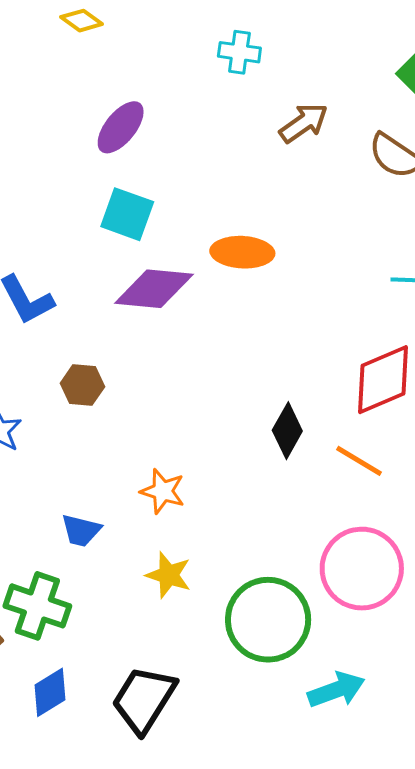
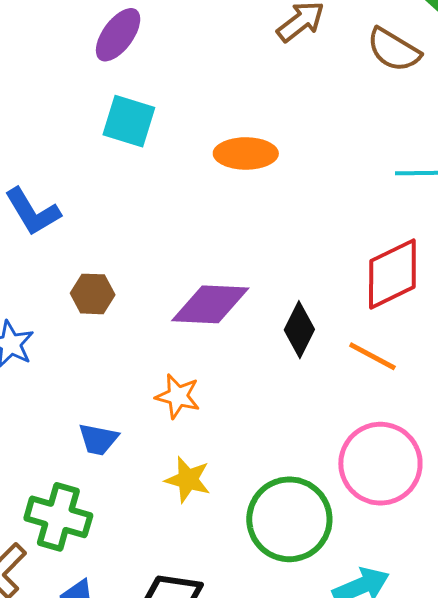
purple diamond: (154, 289) -> (210, 304), moved

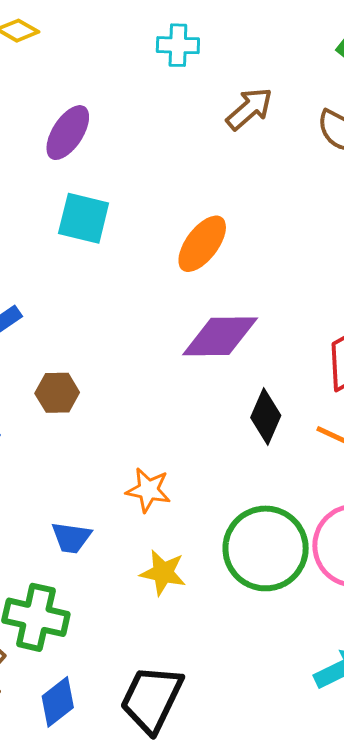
orange ellipse: (246, 153) -> (202, 244), turned -50
purple diamond: (210, 304) -> (220, 336), moved
green circle: (289, 519) -> (266, 548), moved

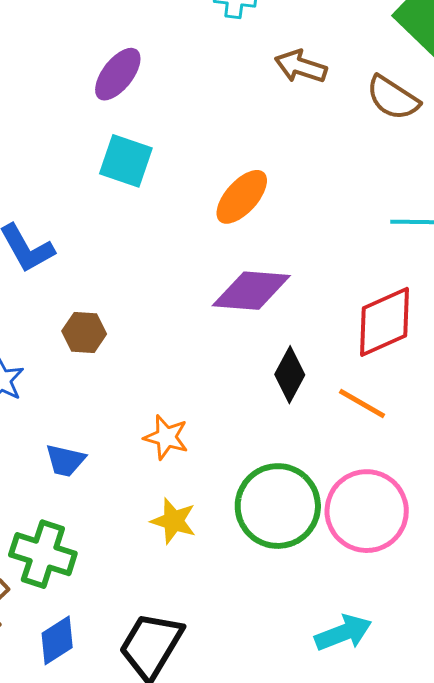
brown arrow: (249, 109) -> (301, 67), turned -126
blue trapezoid: (71, 538) -> (65, 460), moved

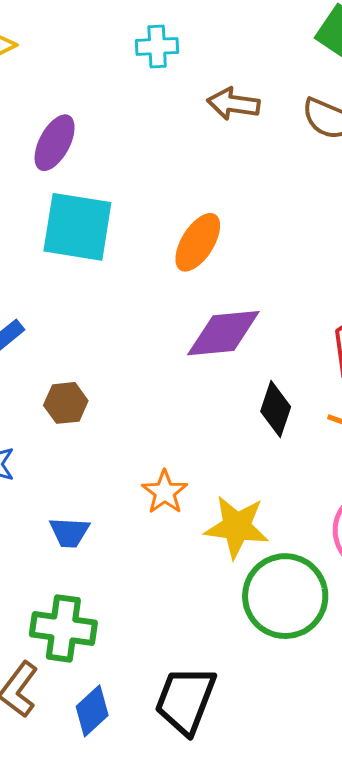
cyan square: (126, 161) -> (77, 227), size x1.4
orange star: (166, 437) -> (165, 492), turned 30
green circle: (278, 506) -> (285, 596), moved
yellow star: (174, 521) -> (237, 527), moved, size x1.4

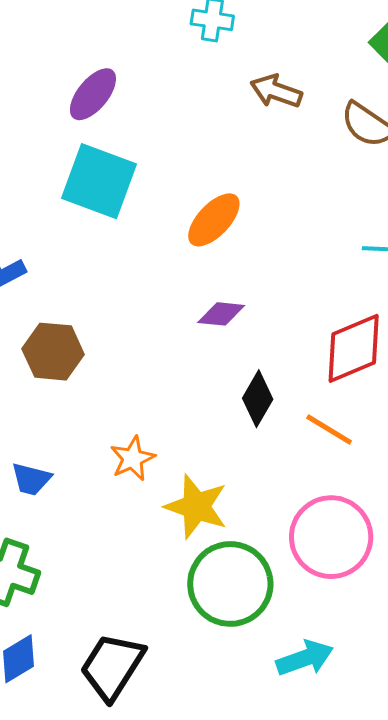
purple diamond: (223, 333) -> (221, 314), size x0.6
brown hexagon: (66, 403) -> (53, 352), size x1.4

